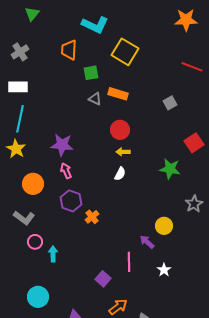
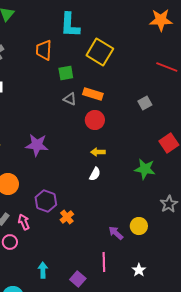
cyan L-shape: (95, 25) -> (70, 25), turned 68
red circle: (120, 130) -> (95, 120), moved
pink arrow: (66, 171) -> (24, 222), moved
purple arrow: (147, 242) -> (116, 233), moved
cyan arrow: (53, 254) -> (43, 270), moved

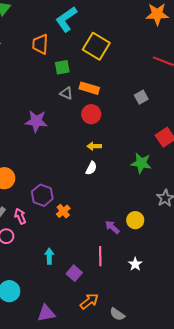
cyan L-shape: (70, 25) -> (66, 19), turned 52
purple star: (37, 145) -> (36, 121), moved
cyan arrow: (43, 270) -> (49, 256), moved

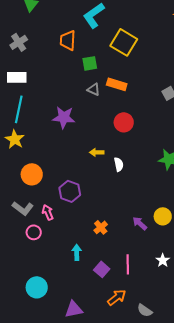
red circle: (91, 114) -> (124, 122), moved
yellow arrow: (94, 146) -> (97, 152), moved
white semicircle: (91, 168) -> (119, 164), turned -40
orange cross: (63, 211) -> (101, 227), moved
pink line: (100, 256) -> (128, 264), moved

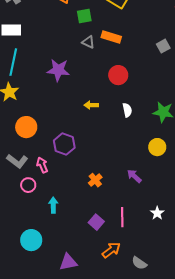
white semicircle: (119, 164) -> (127, 110), moved
yellow circle: (163, 216) -> (157, 147), moved
cyan arrow: (77, 252) -> (53, 205), moved

